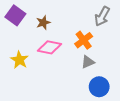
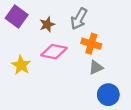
gray arrow: (102, 16) -> (79, 19), moved
orange cross: (84, 40) -> (91, 44), turned -36

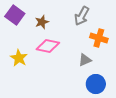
gray arrow: (79, 19) -> (82, 16), moved
orange cross: (91, 44) -> (99, 38), moved

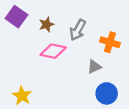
gray arrow: (82, 16) -> (78, 30), moved
yellow star: (19, 58) -> (22, 96), moved

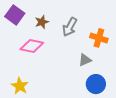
pink diamond: (53, 51) -> (32, 46), moved

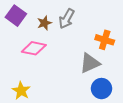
gray arrow: (70, 27) -> (67, 19), moved
gray triangle: (85, 60) -> (90, 63), size x1.5

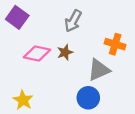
brown star: (44, 23) -> (65, 52), moved
blue circle: (102, 89) -> (88, 98), moved

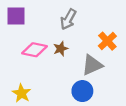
purple square: (17, 17) -> (16, 16), turned -36
orange cross: (115, 44) -> (107, 41), turned 30

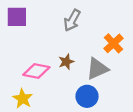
brown star: (61, 49) -> (66, 62), moved
pink diamond: (35, 50) -> (36, 71), moved

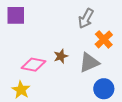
gray arrow: (72, 20) -> (86, 18), moved
blue circle: (87, 96) -> (104, 89), moved

